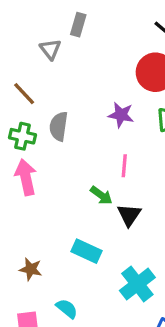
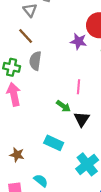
brown line: (24, 94) -> (26, 36), moved
purple star: (121, 115) -> (79, 41), moved

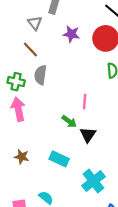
purple star: (79, 41) -> (71, 34), moved
brown star: (17, 155) -> (22, 157), moved

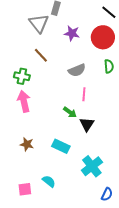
gray triangle: (35, 23) -> (39, 23), size x1.5
brown line: (30, 50) -> (41, 55), moved
gray semicircle: (40, 75) -> (77, 70), moved, turned -120

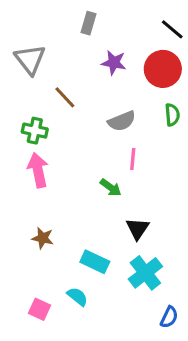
gray triangle: (39, 23) -> (30, 59), moved
black triangle: (87, 124) -> (138, 229), moved
cyan rectangle: (61, 146) -> (95, 262), moved
pink square: (25, 189) -> (40, 309), turned 32

